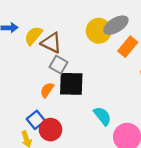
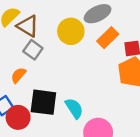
yellow circle: (99, 31) -> (71, 31), moved
black square: (71, 84) -> (43, 102), moved

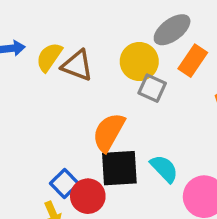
gray square: (33, 50) -> (152, 88), moved
orange semicircle: (18, 75) -> (109, 132), moved, size x1.6

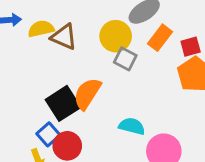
yellow semicircle: (49, 57) -> (41, 29), turned 40
black square: (119, 168) -> (63, 103), moved, turned -32
cyan semicircle: (164, 169) -> (132, 126), turned -35

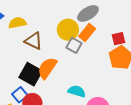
brown triangle: (64, 37) -> (34, 41), moved
orange rectangle: (160, 38) -> (87, 33), moved
black square: (63, 103) -> (31, 74), turned -30

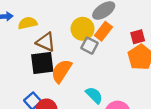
black square: (31, 74) -> (42, 63), moved, turned -35
cyan semicircle: (77, 91) -> (94, 95), turned 30

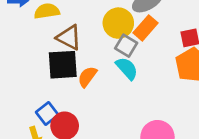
orange semicircle: (61, 71) -> (87, 77), size x0.7
cyan semicircle: (94, 95) -> (127, 68), moved

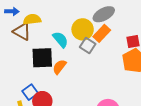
brown triangle: (69, 37) -> (22, 32), moved
cyan semicircle: (127, 68) -> (60, 40), moved

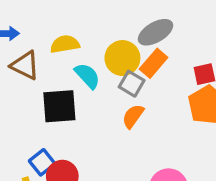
yellow semicircle: (32, 19) -> (65, 44), moved
orange semicircle: (59, 67) -> (133, 116), moved

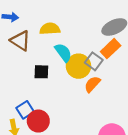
yellow circle: (122, 58) -> (78, 66), moved
black square: (59, 106) -> (41, 72), size x0.6

